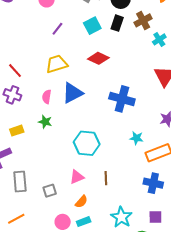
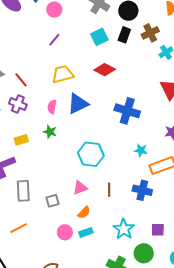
purple line: (57, 29) -> (54, 40), moved
blue cross: (153, 183) -> (142, 190), moved

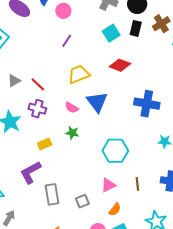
blue triangle: (78, 104) -> (97, 102), turned -35
pink semicircle: (52, 107) -> (72, 108), turned -64

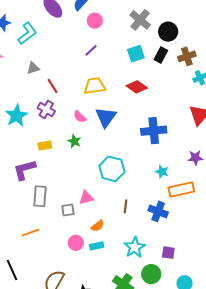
gray triangle: (14, 81) -> (33, 68), moved
blue cross: (147, 104) -> (154, 131), turned -30
pink triangle: (108, 185) -> (86, 198), moved

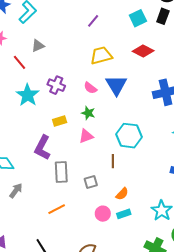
red line: (52, 86) -> (19, 62), moved
purple L-shape: (24, 170) -> (42, 148), turned -40
pink triangle: (86, 198) -> (86, 136), moved
brown line: (125, 206) -> (113, 161), moved

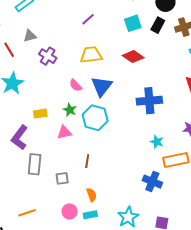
purple cross: (56, 85) -> (48, 56), moved
cyan hexagon: (129, 136) -> (95, 118), moved
orange semicircle: (122, 194) -> (91, 195), turned -72
orange line: (57, 209) -> (27, 213), moved

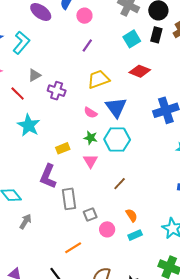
pink triangle: (64, 132) -> (91, 161), turned -35
brown line: (87, 161) -> (120, 184), turned 48
gray square: (62, 178) -> (90, 214), moved
pink circle: (70, 211) -> (107, 229), moved

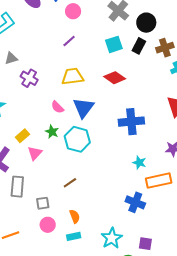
yellow rectangle: (63, 148) -> (22, 136), turned -32
pink triangle: (91, 161) -> (35, 153), moved
gray square: (90, 214) -> (43, 203), moved

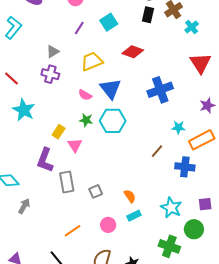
cyan square: (114, 44) -> (109, 22), moved
gray triangle: (11, 58) -> (53, 52), moved
brown line: (70, 183) -> (157, 151), moved
pink circle: (48, 225) -> (108, 225), moved

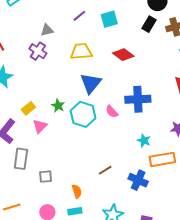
pink semicircle: (85, 95) -> (112, 112), moved
brown line: (157, 151) -> (105, 170), moved

